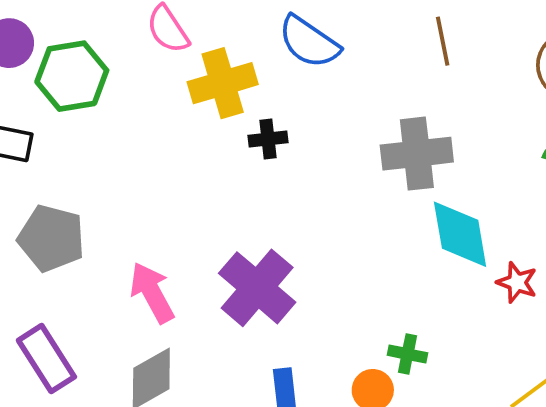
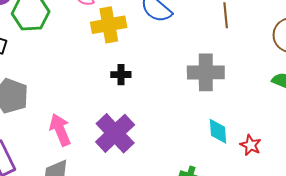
black cross: (268, 139) -> (121, 75), moved
cyan diamond: (460, 234) -> (218, 131), moved, size x0.7

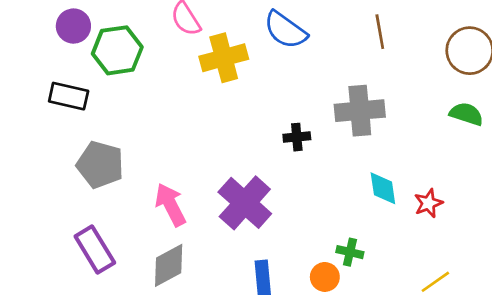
black cross: (121, 75) -> (297, 137), moved
red star: (251, 145) -> (428, 203), turned 30

